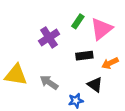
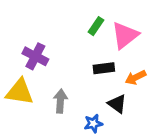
purple cross: (49, 37) -> (35, 56), moved, turned -30
gray arrow: (49, 82) -> (60, 101), turned 60

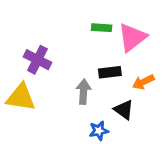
green rectangle: (96, 26) -> (102, 28), turned 60
gray arrow: (60, 101) -> (83, 92), moved

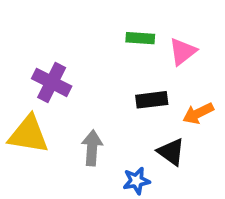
pink triangle: (132, 37) -> (183, 52), size x0.7
gray arrow: (83, 92) -> (92, 148), moved

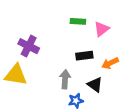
gray arrow: (92, 148) -> (65, 79), moved

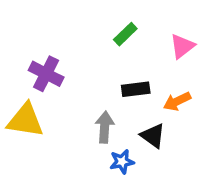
green rectangle: (78, 21) -> (125, 34), turned -48
pink triangle: (102, 29) -> (182, 46), moved

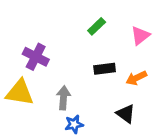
gray arrow: (105, 127) -> (63, 98), moved
black triangle: (153, 136) -> (126, 114), moved
blue star: (122, 162) -> (74, 124), moved

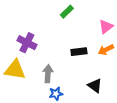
green rectangle: (97, 26) -> (67, 12), moved
orange arrow: (136, 78) -> (106, 50), moved

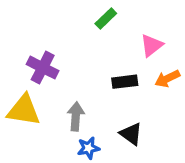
pink triangle: (106, 27) -> (152, 45), moved
black triangle: (95, 86) -> (131, 134), moved

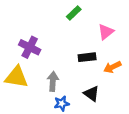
orange arrow: (167, 79) -> (112, 67), moved

